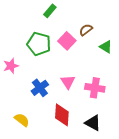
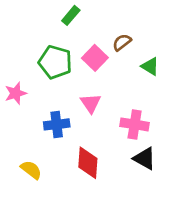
pink triangle: (68, 82) -> (91, 103), moved
blue cross: (40, 88) -> (57, 124), turned 30
black triangle: (93, 123) -> (144, 158), moved

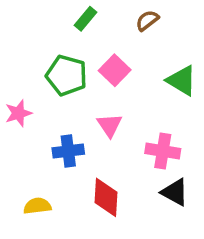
brown semicircle: (122, 42) -> (147, 20), moved
green triangle: (150, 66) -> (182, 81), size x1.4
yellow semicircle: (31, 170) -> (37, 206), turned -45

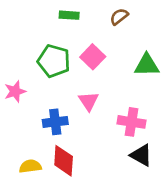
green rectangle: (85, 19) -> (69, 15), turned 54
green triangle: (182, 81) -> (147, 65), turned -32
red diamond: (106, 197) -> (64, 161), moved

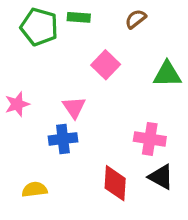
green pentagon: (54, 61) -> (39, 27), moved
pink triangle: (89, 101) -> (74, 107), moved
red diamond: (64, 161) -> (115, 183), moved

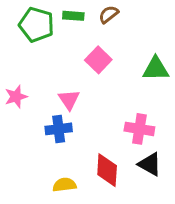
brown semicircle: (136, 19) -> (109, 14), moved
yellow semicircle: (35, 189) -> (65, 185), moved

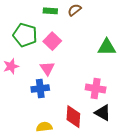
green pentagon: (37, 25) -> (25, 35), moved
pink square: (98, 60) -> (52, 41), moved

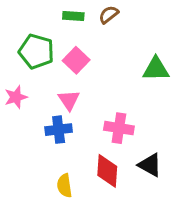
pink cross: (96, 88) -> (119, 128), moved
yellow semicircle: (44, 127) -> (64, 186), turned -91

